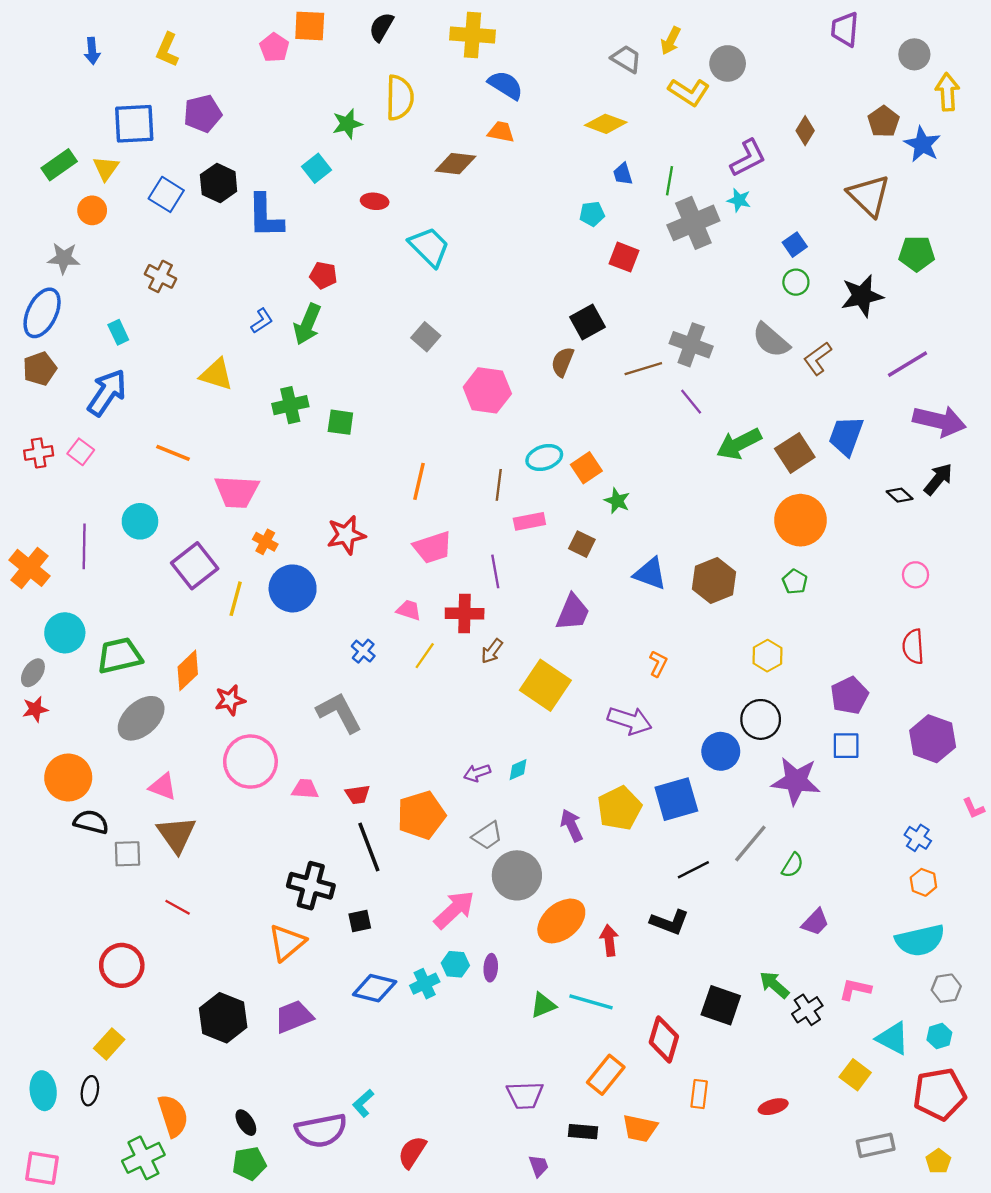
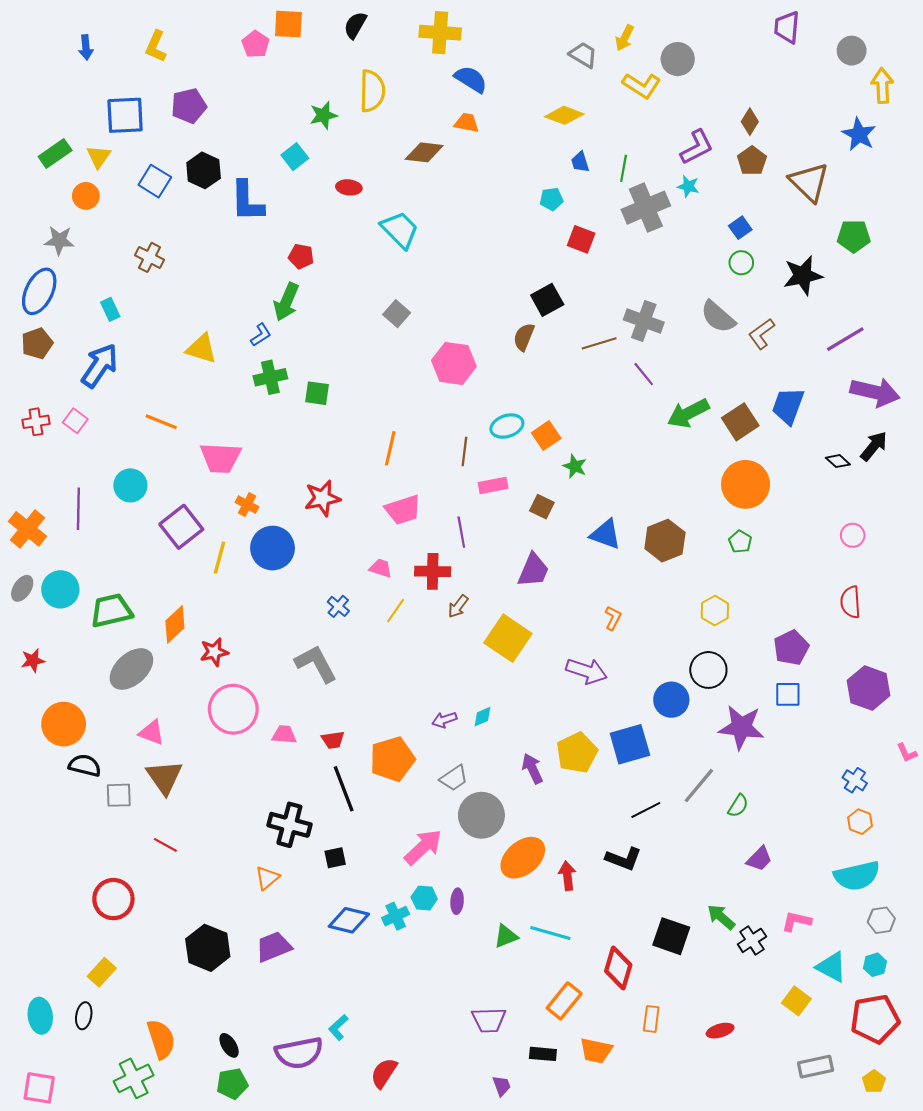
brown pentagon: (884, 122) -> (752, 161), moved
blue L-shape: (262, 321) -> (261, 335), moved
gray ellipse: (33, 673) -> (22, 588), moved
orange triangle: (287, 943) -> (267, 878), size x0.7

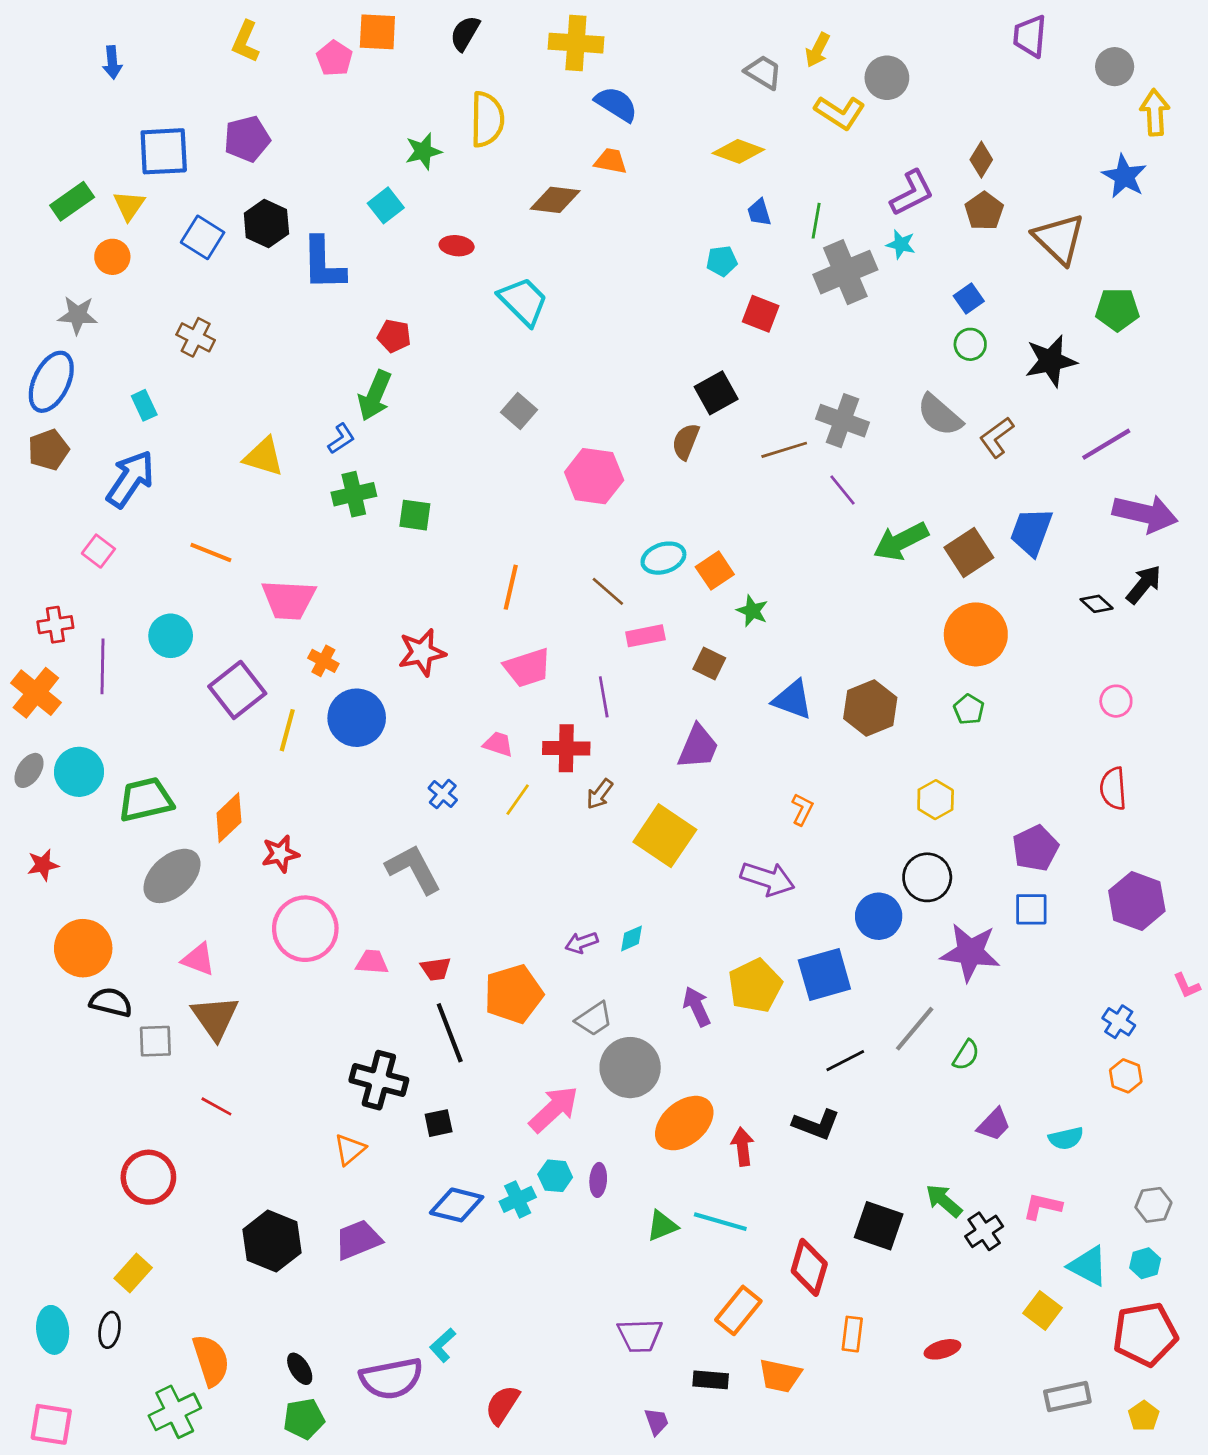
yellow L-shape: (156, 46) -> (246, 42), moved
red cross: (36, 422) -> (55, 625), moved
brown line: (464, 451) -> (608, 591), turned -56
cyan semicircle: (857, 876) -> (1066, 1138), moved, size x0.6

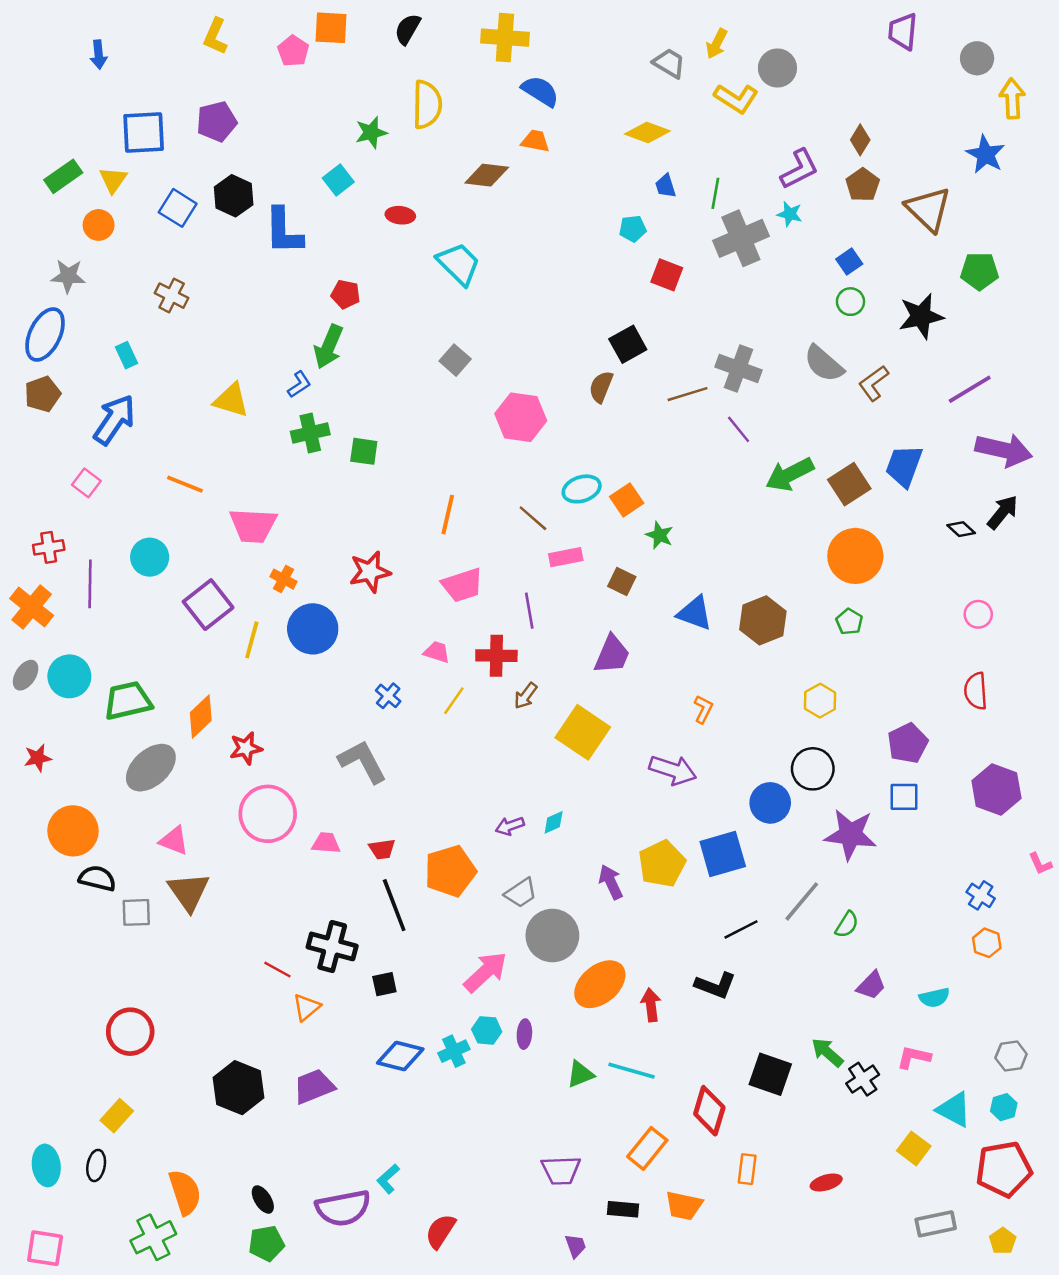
red line: (216, 1106) -> (277, 970), moved

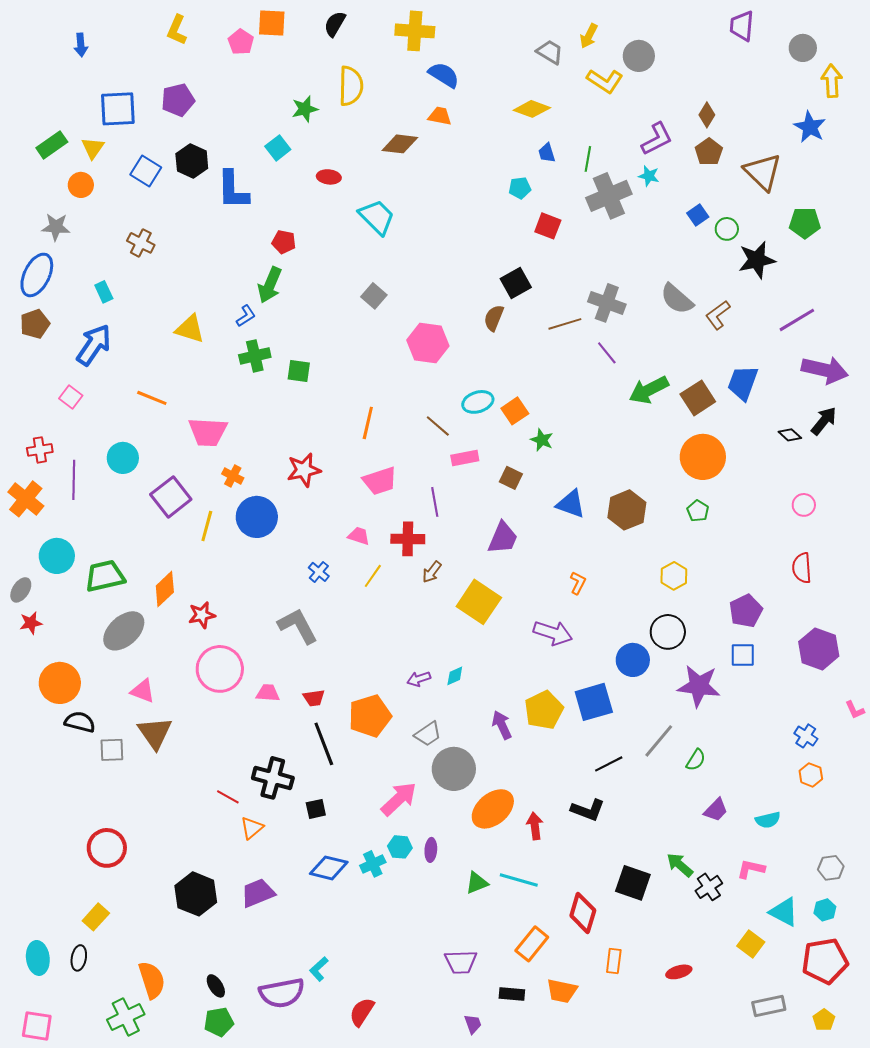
green circle: (850, 302) -> (727, 229), moved
gray ellipse: (26, 675) -> (21, 590), moved

